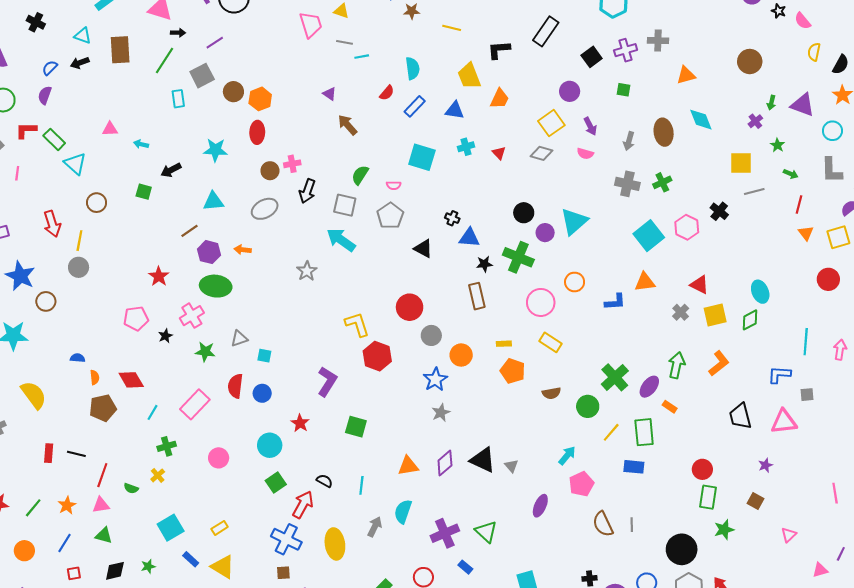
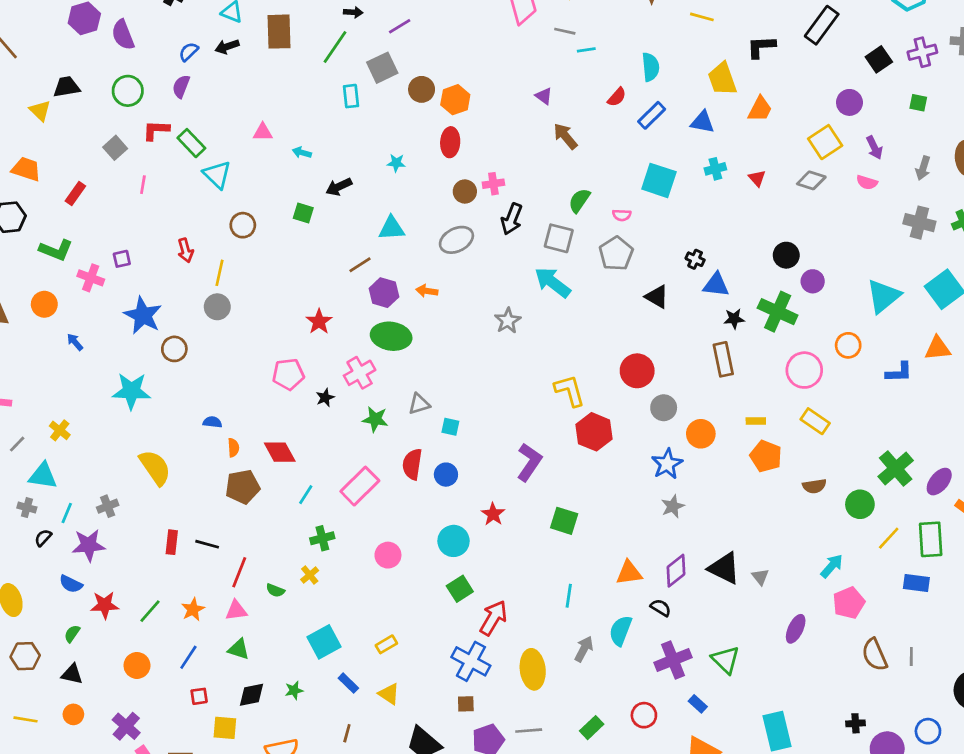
cyan star: (215, 150) -> (396, 163), size x0.6
cyan triangle: (574, 221) -> (883, 296), moved
red arrow: (52, 224) -> (185, 250), size x0.7
black semicircle: (324, 481) -> (661, 608), moved
yellow triangle: (223, 567) -> (389, 694), size x0.7

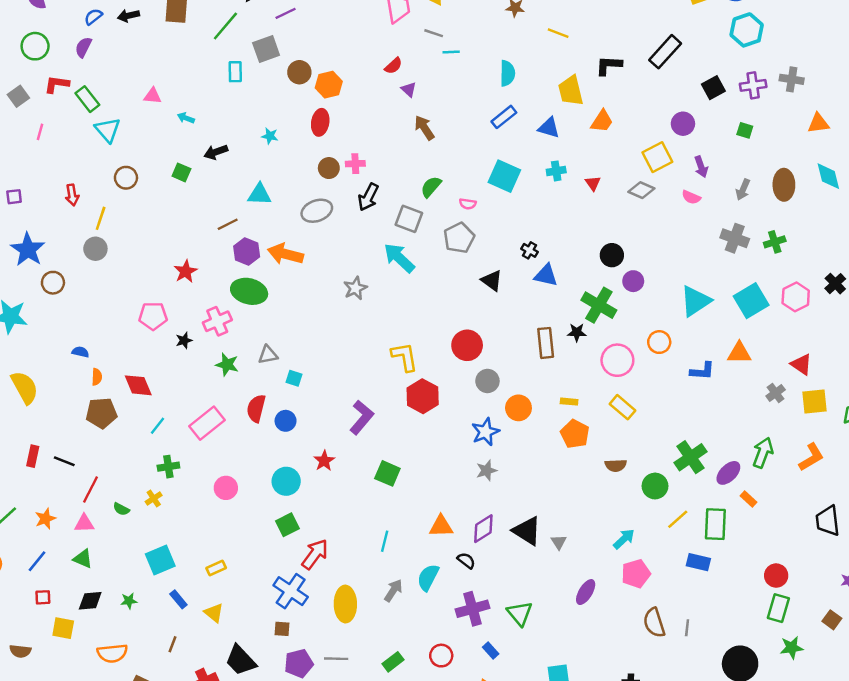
red semicircle: (617, 97) -> (393, 66), moved
orange arrow: (427, 291) -> (285, 254), size x1.8
black star: (734, 319) -> (577, 332), moved

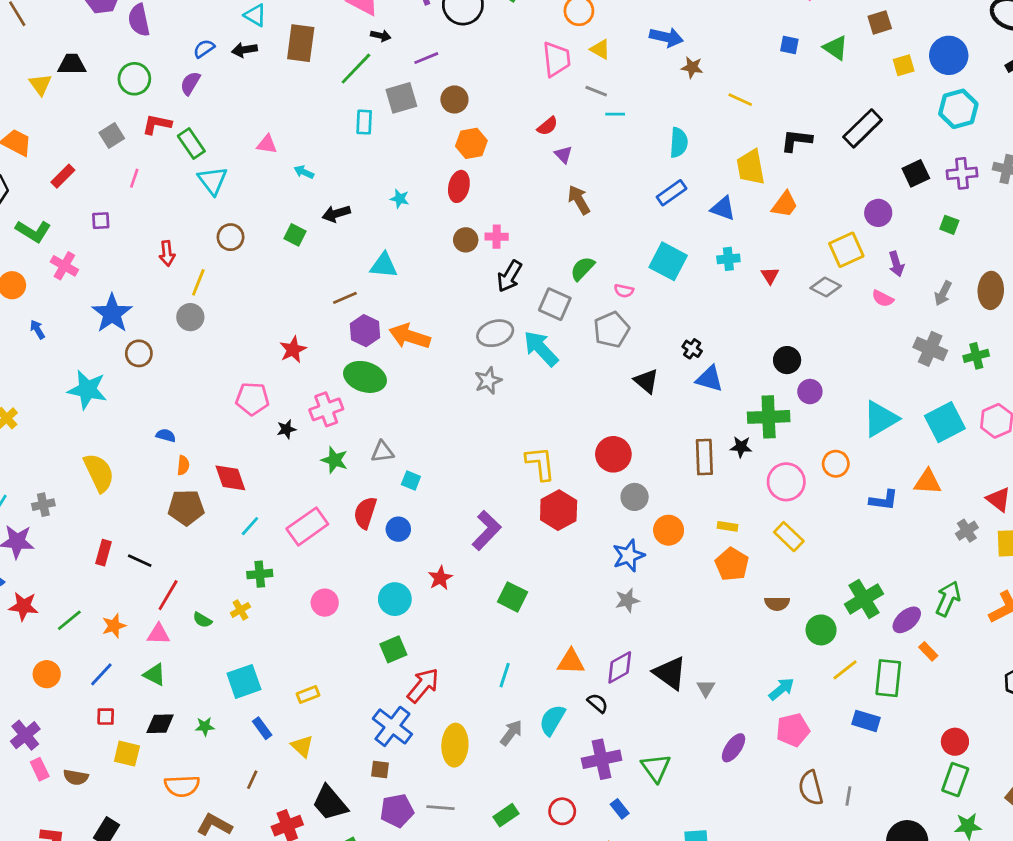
brown circle: (299, 72) -> (454, 99), moved
purple square: (14, 197) -> (101, 221), moved
gray ellipse: (317, 211) -> (495, 333), moved
green cross: (599, 305) -> (769, 417), turned -36

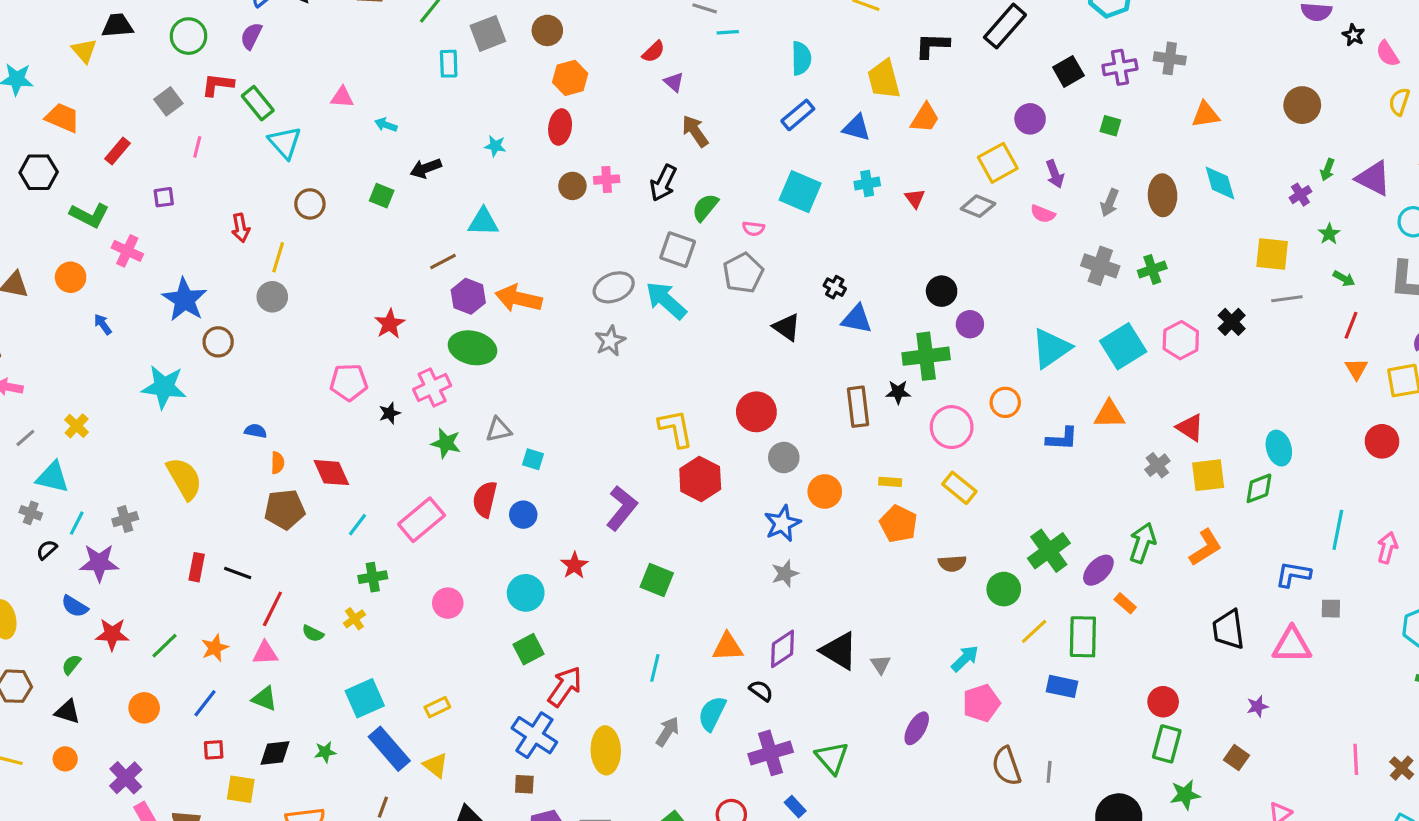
black arrow: (509, 276) -> (663, 183), moved
blue rectangle: (262, 728) -> (389, 749), size x1.8

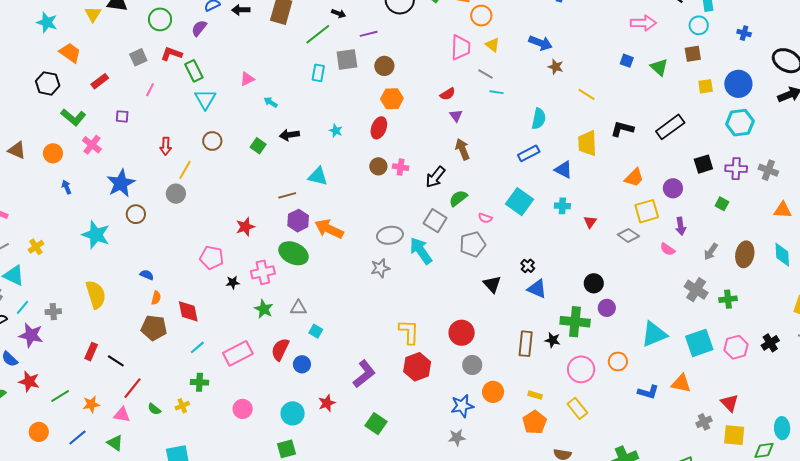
pink triangle: (342, 97) -> (247, 79), turned -42
orange trapezoid: (925, 118) -> (634, 178), moved

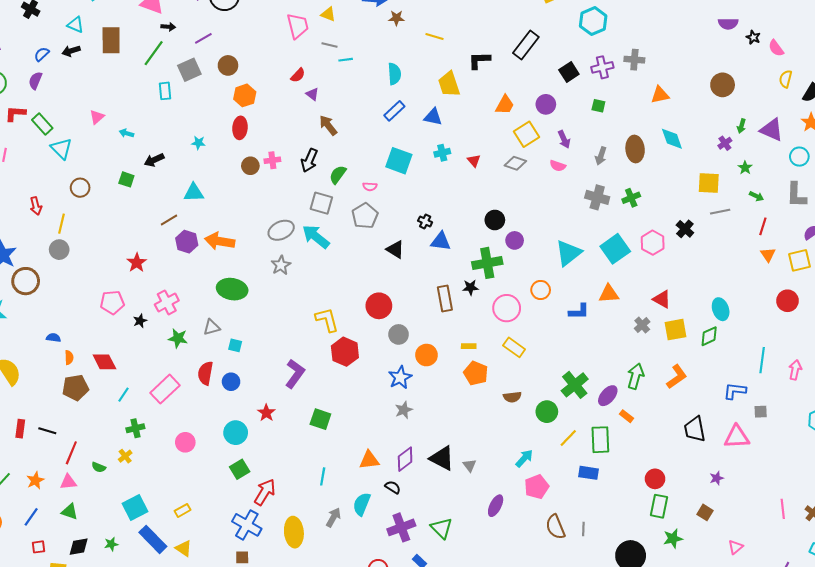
brown circle: (136, 214) -> (26, 281), size x1.4
green ellipse: (294, 253) -> (232, 289), moved

